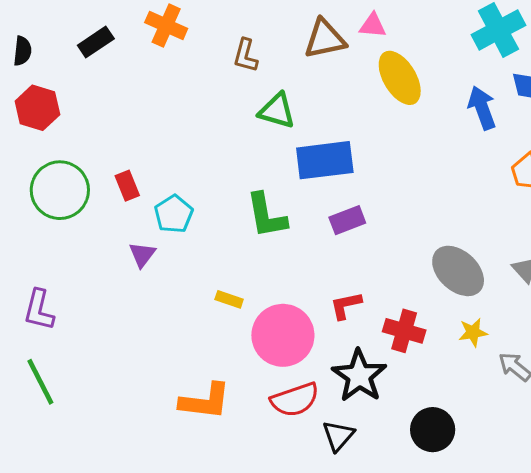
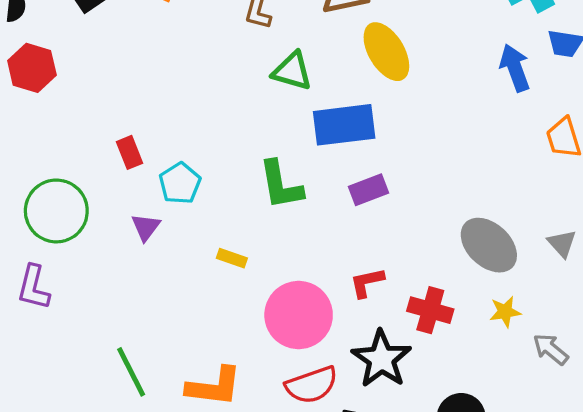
yellow ellipse: (400, 78) -> (386, 52), moved
green circle: (60, 190) -> (56, 211), moved
yellow rectangle: (229, 299) -> (232, 258), moved
green line: (40, 382) -> (131, 372), moved

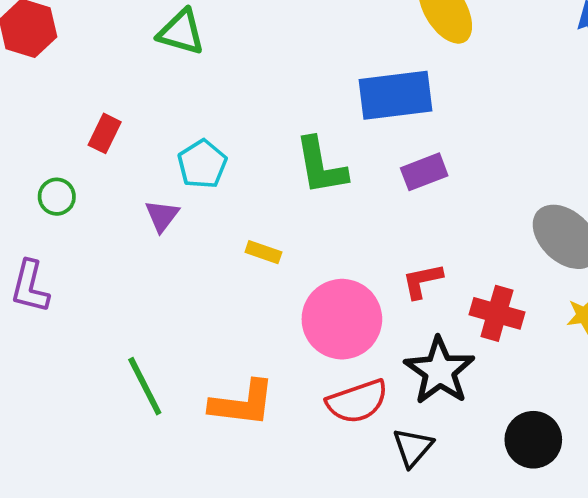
green triangle: (292, 71) -> (181, 32), moved
red rectangle: (129, 152) -> (105, 133), moved, turned 48
green circle: (56, 211) -> (57, 197), size x0.5

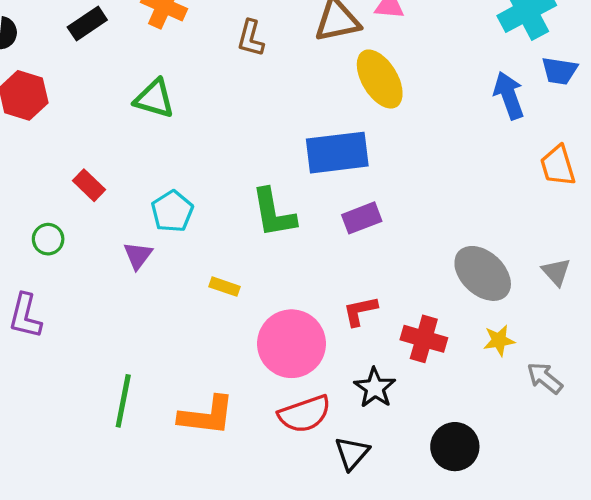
red rectangle: (105, 133) -> (89, 185), turned -72
black star: (440, 371) -> (375, 388), size x0.7
green line: (145, 386) -> (123, 401), turned 38

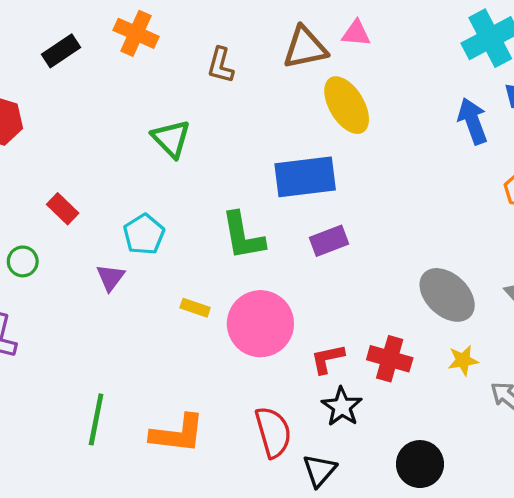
green triangle: (154, 99) -> (171, 139), moved, turned 30
red L-shape: (360, 311) -> (327, 359), moved
pink circle: (291, 344) -> (260, 324), moved
red semicircle: (305, 414) -> (273, 432), turned -87

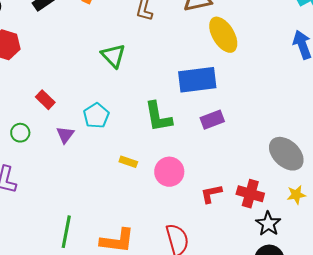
purple triangle: (110, 277) -> (65, 135), moved
pink circle: (260, 324) -> (169, 172), size x0.7
black star: (342, 407) -> (268, 224), moved

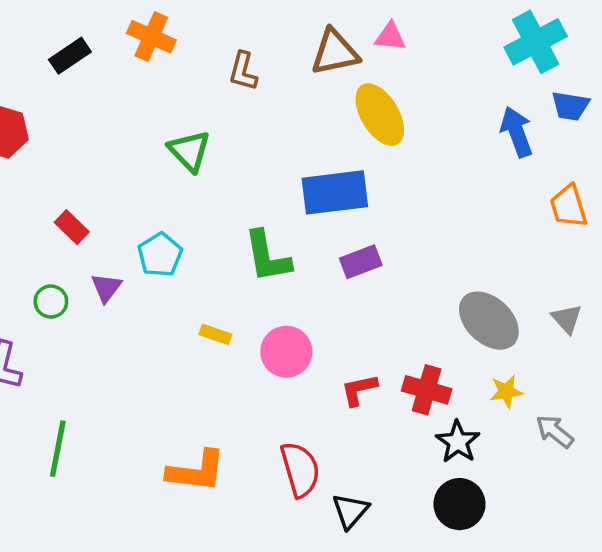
green circle: (20, 133) -> (51, 302), moved
green line: (66, 232) -> (58, 449), moved

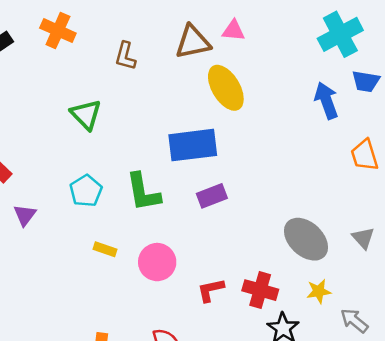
cyan pentagon: (160, 255) -> (86, 191), moved

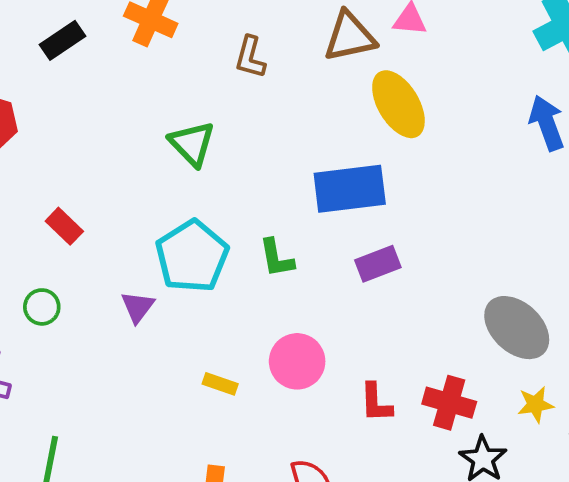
cyan pentagon: (86, 191) -> (192, 256), size x1.5
green L-shape: (143, 192) -> (276, 258), size x0.7
purple triangle: (25, 215) -> (138, 307), moved
yellow rectangle: (105, 249) -> (220, 384), moved
red L-shape: (211, 290) -> (376, 403), turned -80

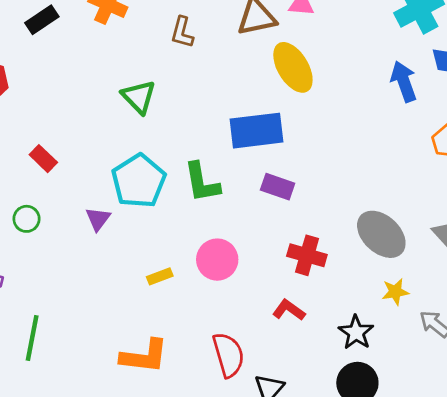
green L-shape: (276, 258) -> (202, 182), size x1.4
purple rectangle: (378, 264) -> (278, 187), turned 40
yellow rectangle: (220, 384) -> (160, 276), turned -40
red L-shape: (376, 403) -> (289, 310), moved, turned 128
red cross: (449, 403) -> (307, 255), moved

